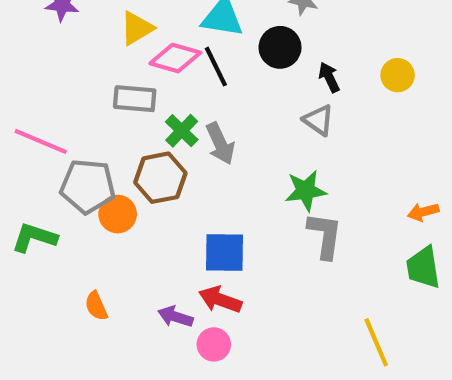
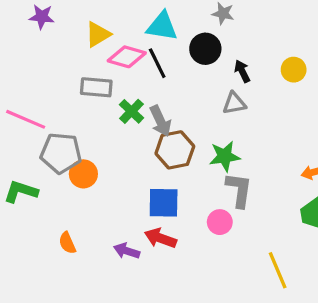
gray triangle: (318, 120) -> (234, 103), turned -45
brown hexagon: (160, 178) -> (175, 150), moved
pink circle: (214, 344) -> (220, 222), moved

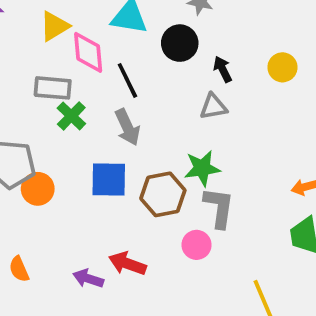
pink diamond: (127, 57) -> (88, 52), turned 69
black line: (157, 63) -> (127, 80), moved
green cross: (132, 111) -> (71, 116), moved
brown hexagon: (175, 150) -> (163, 194), moved
blue square: (164, 203) -> (109, 179), moved

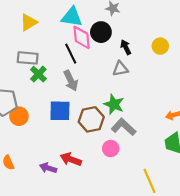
pink diamond: (88, 52) -> (82, 37), moved
green star: (202, 168) -> (114, 104), turned 30
gray L-shape: (219, 207) -> (124, 127), turned -55

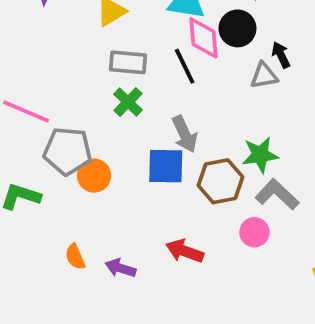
gray rectangle: (28, 58) -> (128, 62), moved
gray triangle: (120, 69) -> (264, 76), moved
gray arrow: (71, 81) -> (185, 134), moved
green star: (114, 104) -> (260, 155), turned -30
purple arrow: (48, 168) -> (120, 268), moved

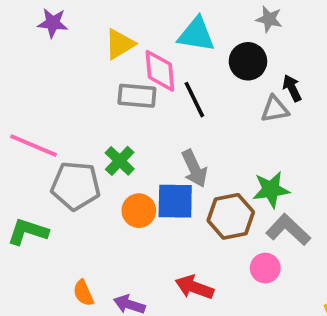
pink diamond: (204, 38) -> (160, 71), moved
green cross: (128, 102) -> (120, 161), moved
orange circle: (94, 176) -> (139, 211), moved

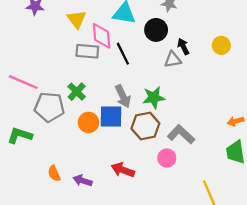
yellow triangle: (120, 44) -> (77, 19), turned -36
green star: (271, 190) -> (154, 98), moved

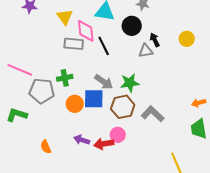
green cross: (77, 92) -> (65, 78), turned 35
gray arrow: (123, 96) -> (104, 82), turned -30
pink circle: (167, 158) -> (118, 135), moved
red arrow: (123, 170) -> (104, 144), turned -30
purple arrow: (83, 181) -> (82, 140), moved

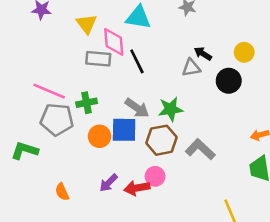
black circle: (132, 26) -> (229, 81), moved
black arrow: (155, 40) -> (203, 54), turned -32
pink line: (20, 70) -> (49, 91), moved
purple arrow: (82, 140) -> (109, 183), turned -63

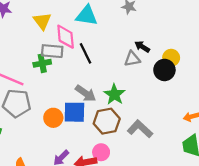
yellow circle: (244, 52) -> (171, 58), moved
green cross: (87, 103) -> (42, 63), moved
green star: (171, 109) -> (114, 94), turned -30

